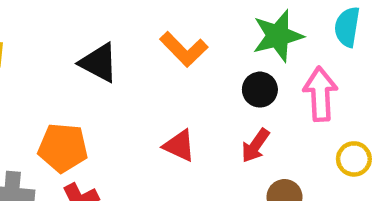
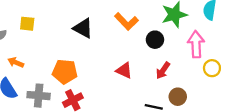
black circle: (260, 90) -> (155, 40), moved
yellow circle: (354, 159) -> (212, 68), moved

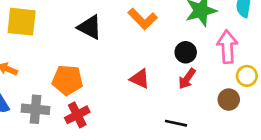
yellow square: (27, 24) -> (22, 22), size x1.6
black circle: (155, 40) -> (186, 52), moved
brown circle: (178, 97) -> (229, 100), moved

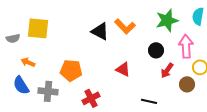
black triangle: (90, 27) -> (100, 31), moved
red arrow: (187, 79) -> (167, 70), moved
red cross: (77, 115) -> (91, 98), moved

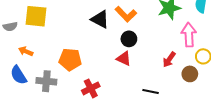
black circle: (156, 50) -> (129, 39), moved

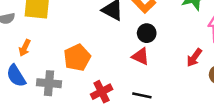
orange arrow: (26, 51) -> (25, 48), turned -88
orange pentagon: (70, 60) -> (77, 58), turned -30
black line: (151, 92) -> (142, 95), moved

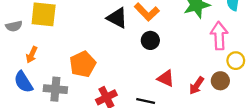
red triangle: (141, 56) -> (166, 78), moved
red arrow: (194, 58) -> (197, 86), moved

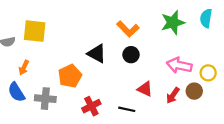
black triangle: (117, 18) -> (97, 54), moved
pink arrow: (219, 36) -> (179, 65), moved, turned -75

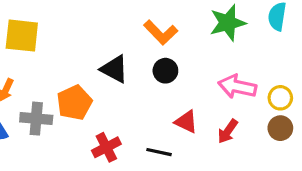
brown circle: (194, 91) -> (280, 128), moved
gray cross: (45, 99) -> (36, 119), moved

